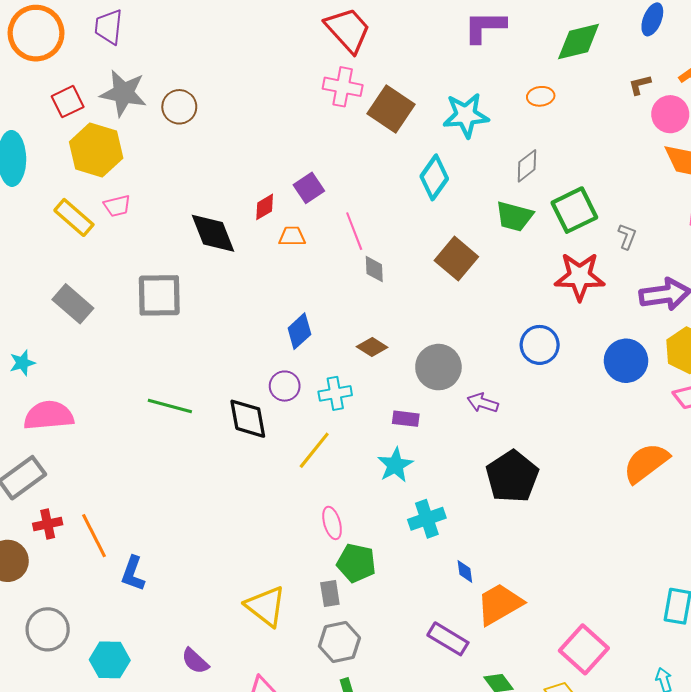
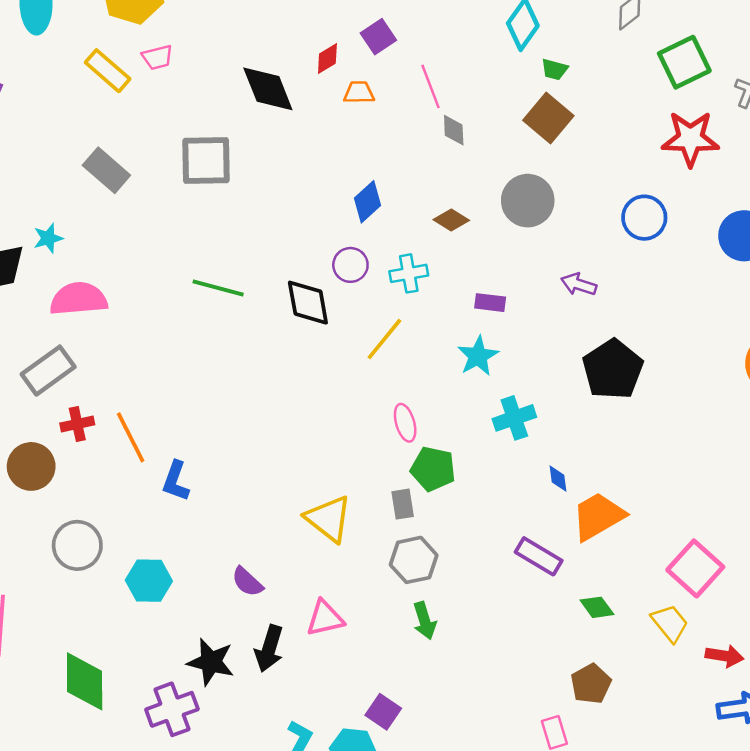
green trapezoid: (514, 216) -> (554, 69), moved, size x0.6
gray circle: (438, 367) -> (528, 201), moved

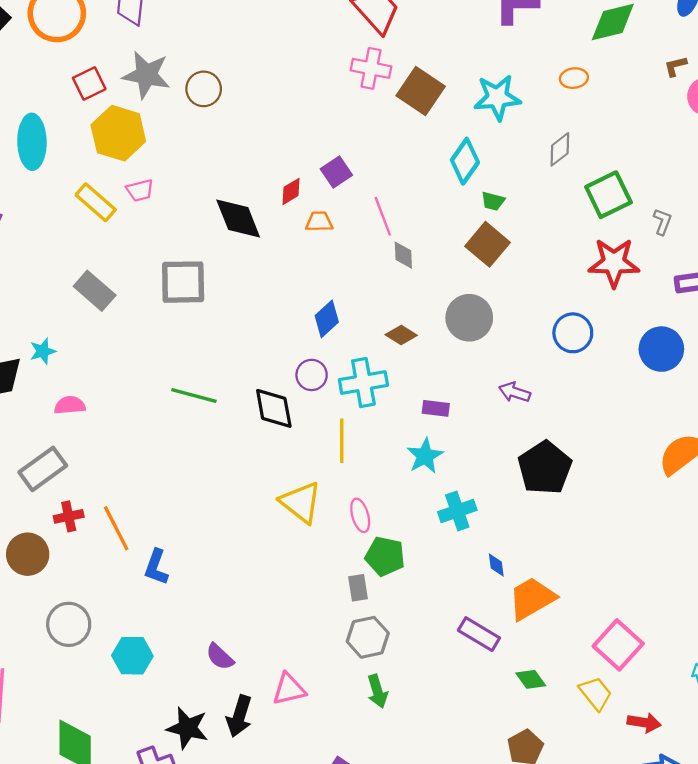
cyan cross: (409, 273) -> (363, 383), size x1.4
pink semicircle: (79, 299) -> (70, 405), size x0.6
yellow line: (384, 339) -> (342, 441), turned -39
yellow triangle: (329, 519) -> (301, 502), moved

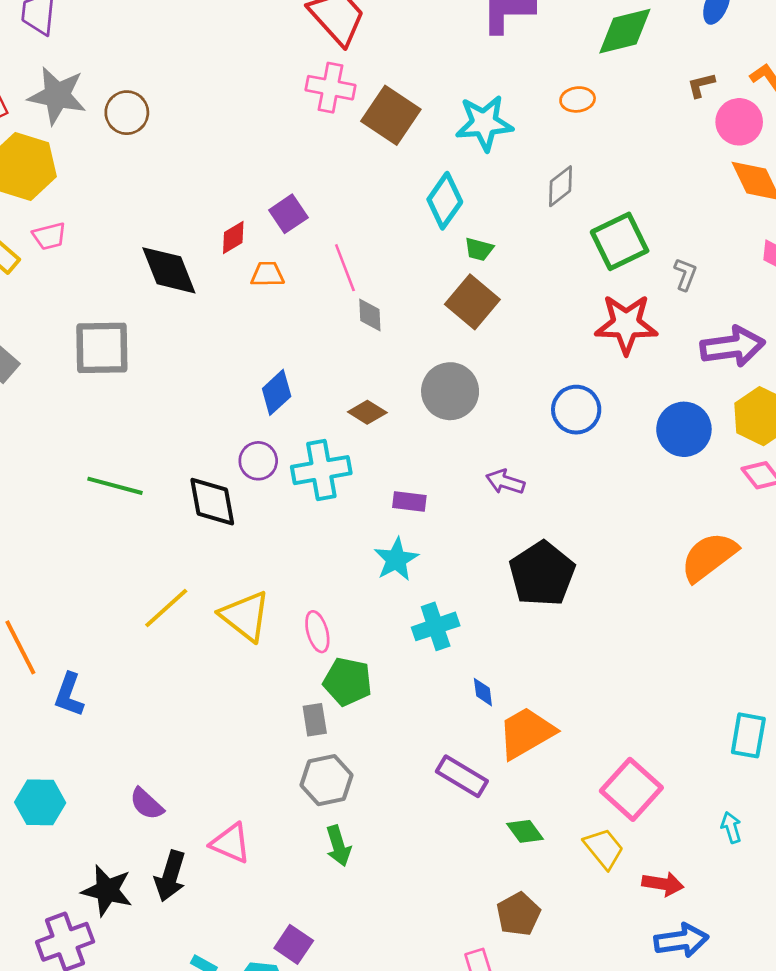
yellow line: (342, 441) -> (166, 608), moved, turned 48
pink triangle: (289, 689) -> (231, 843), turned 36

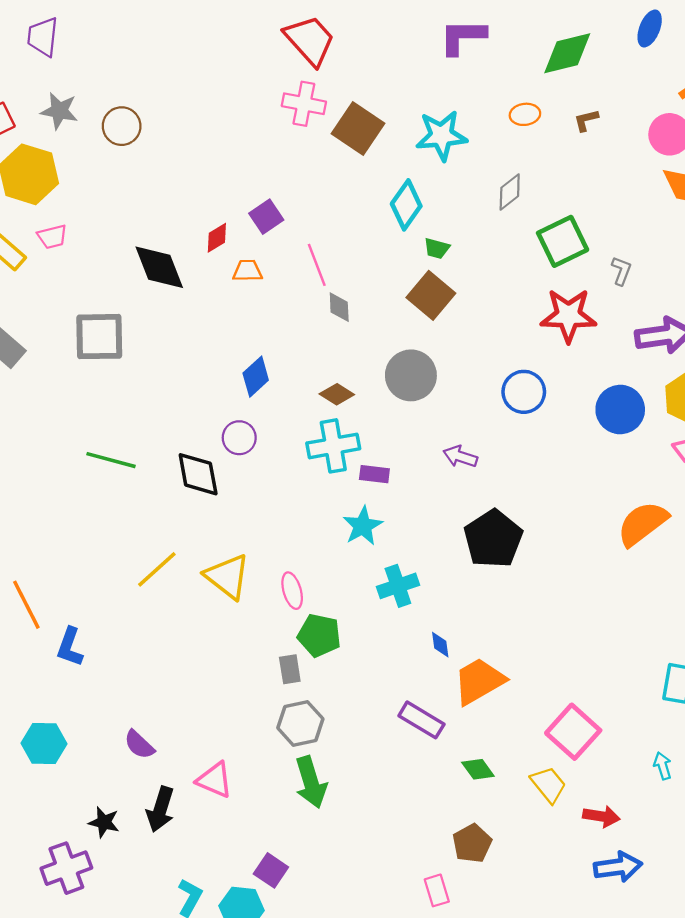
brown L-shape: (701, 85) -> (586, 120), moved
gray star: (57, 96) -> (59, 111), size x0.7
cyan cross: (321, 470) -> (333, 446), moved
green arrow: (338, 846) -> (311, 782), size x1.4
black star: (107, 891) -> (104, 822), size x0.7

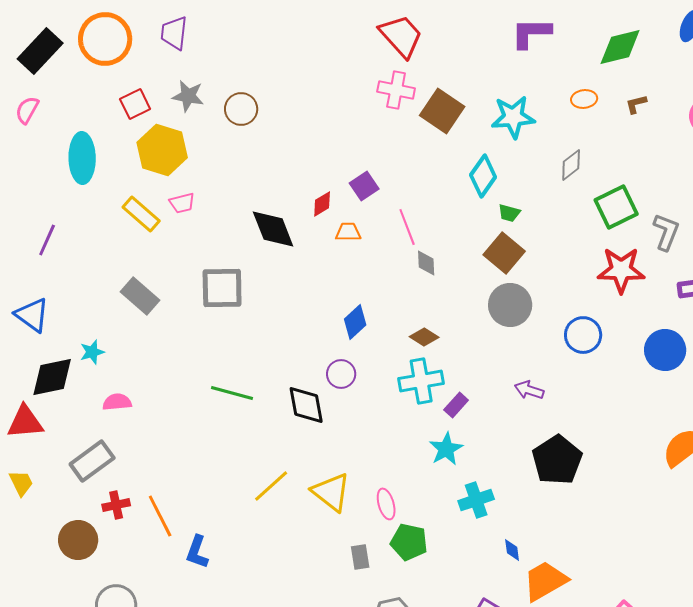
gray L-shape: (621, 271) -> (666, 232), size x1.5
gray circle: (411, 375) -> (510, 305), moved
purple rectangle: (374, 474) -> (456, 405), turned -55
gray rectangle: (290, 669) -> (360, 557), moved

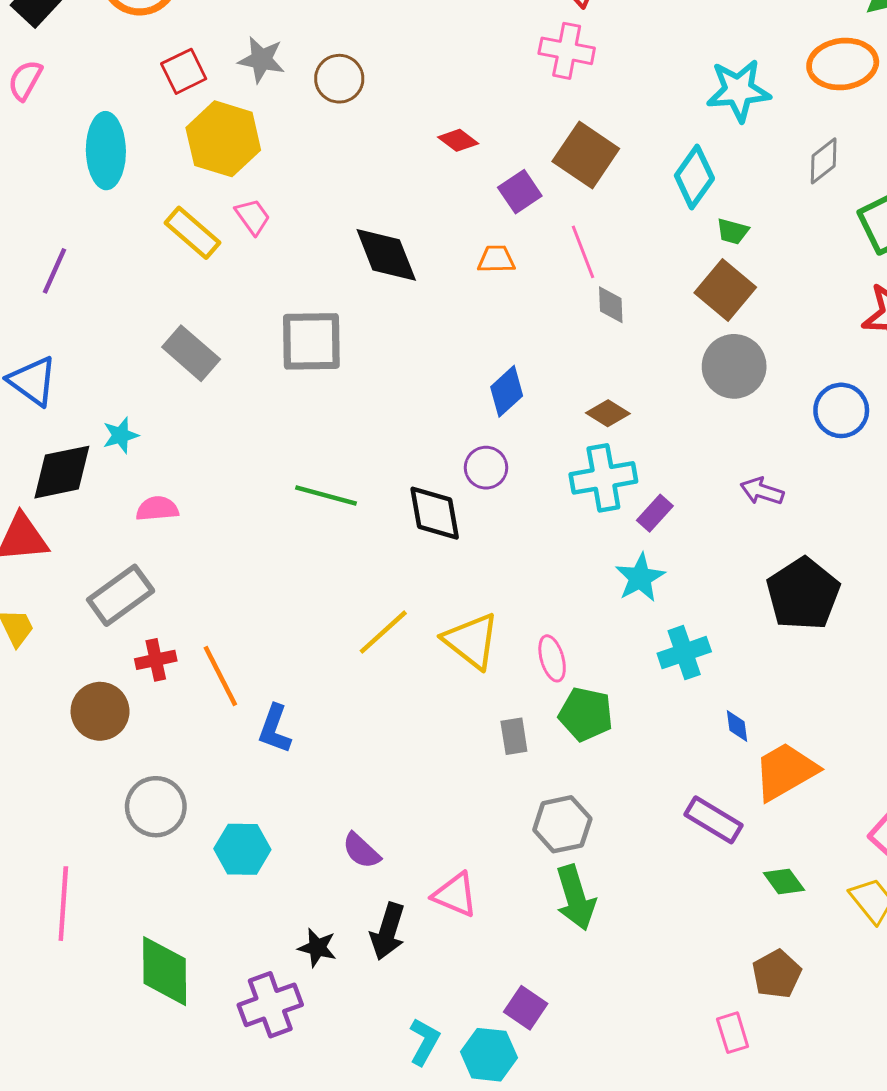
orange ellipse: (584, 99) -> (843, 64), size x1.8
brown square: (442, 111) -> (586, 155), moved
pink trapezoid: (182, 203) -> (253, 217), turned -112
red diamond: (322, 204) -> (458, 140), moved, turned 68

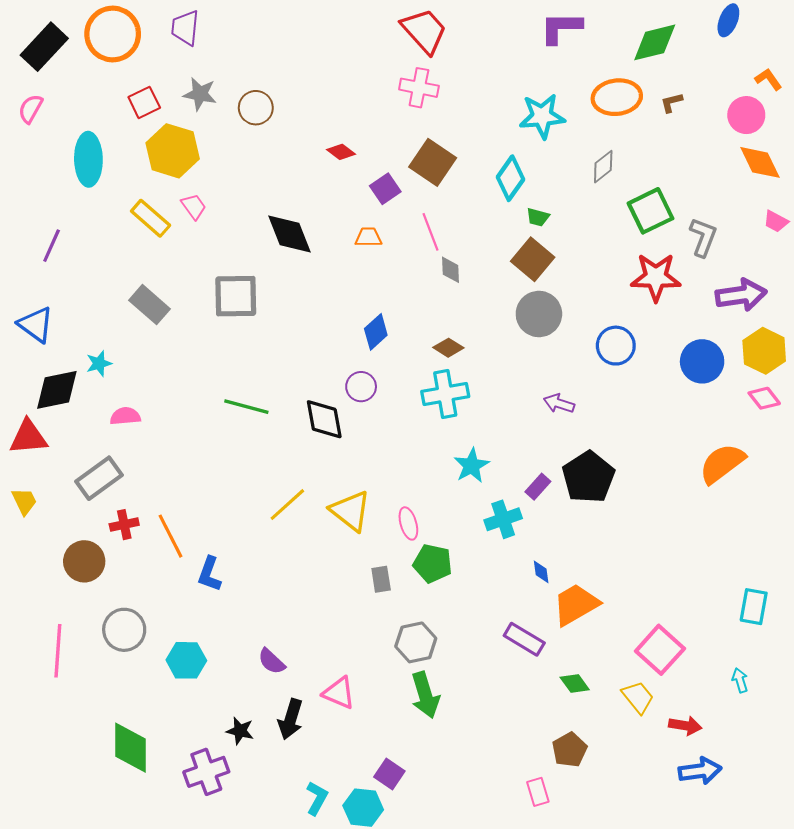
purple rectangle: (655, 513) -> (538, 487), moved
pink line: (63, 904) -> (58, 651), moved

